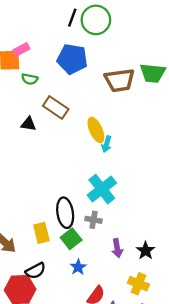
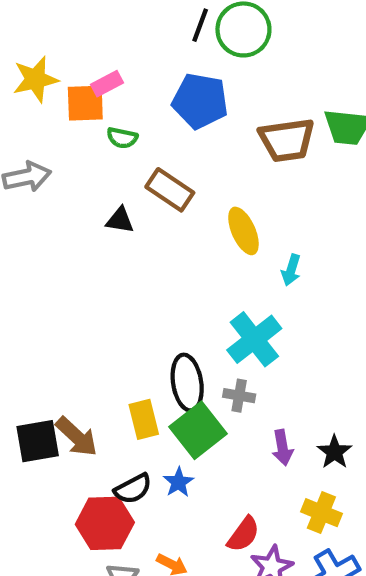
cyan arrow: (107, 144) -> (291, 270), moved
green square: (71, 239) -> (198, 430), size x1.4
blue star: (78, 267) -> (178, 482), moved

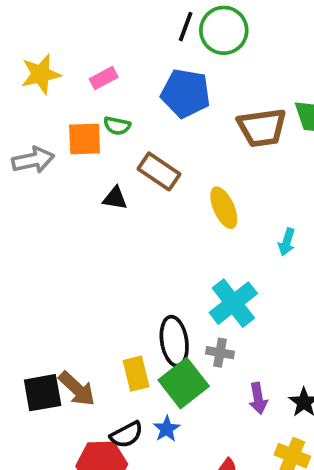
orange square: (85, 103) -> (85, 139), moved
cyan arrow: (291, 270) -> (287, 242), moved

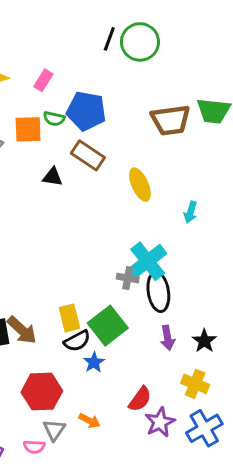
pink rectangle: (104, 78) -> (43, 80), turned -30
blue pentagon: (186, 93) -> (86, 111), moved
black ellipse: (174, 341) -> (158, 292), moved
gray cross: (220, 353) -> (128, 278), moved
black semicircle: (127, 435) -> (77, 341), moved

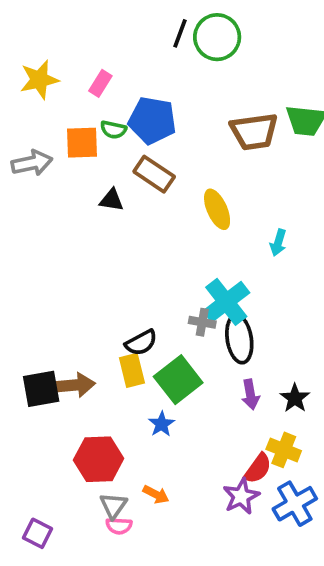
brown arrow: (22, 330) -> (74, 385), turned -48
black semicircle: (77, 341) -> (141, 343), moved
red semicircle: (140, 399) -> (258, 469), moved
pink semicircle: (34, 447) -> (119, 526), moved

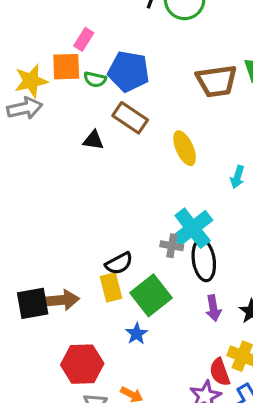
yellow star: (39, 80) -> (31, 81), moved
orange square: (82, 143) -> (66, 67), moved
red semicircle: (258, 469) -> (220, 372), turned 124

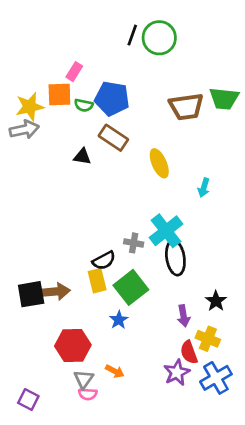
gray cross: (172, 246) -> (134, 243), moved
purple arrow: (213, 308) -> (184, 316), moved

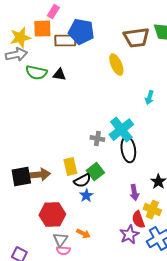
green semicircle: (84, 105) -> (36, 73), moved, size x1.5
brown rectangle: (113, 138) -> (65, 41), moved, turned -35
yellow ellipse: (159, 163) -> (116, 65), moved
black semicircle: (104, 260) -> (82, 181), moved
green square: (131, 287) -> (95, 172), size x0.7

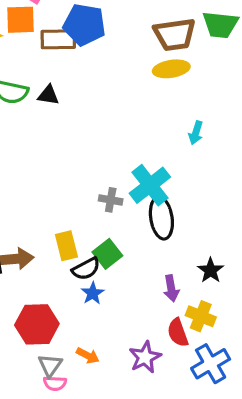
yellow ellipse: (116, 65) -> (171, 69), moved, turned -75
purple star: (129, 235) -> (145, 357), moved

